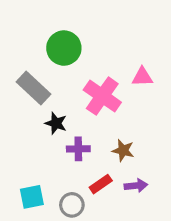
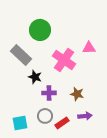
red rectangle: (101, 184) -> (62, 123), moved
gray circle: (72, 205) -> (45, 116), moved

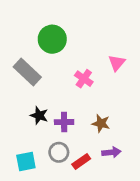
pink triangle: (89, 48) -> (117, 63), turned -48
pink cross: (64, 60) -> (84, 79), size x0.6
black star: (35, 77) -> (39, 115), moved

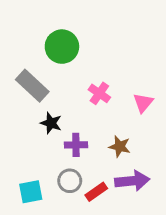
pink triangle: (117, 63) -> (143, 103), moved
black star: (39, 115) -> (51, 123), moved
purple arrow: (111, 152) -> (132, 181), size x1.5

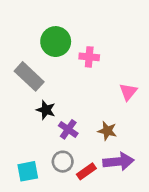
pink cross: (99, 93) -> (89, 57), moved, turned -30
purple cross: (76, 145) -> (68, 129), turned 36

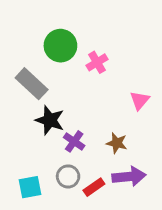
pink cross: (89, 57) -> (97, 62), turned -36
black star: (46, 110) -> (50, 120), size x1.4

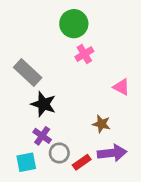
green circle: (60, 46) -> (74, 24), moved
pink triangle: (140, 100) -> (121, 87), turned -42
purple cross: (74, 141) -> (42, 136), moved

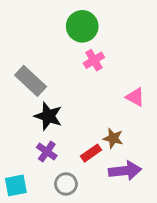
gray circle: (59, 153) -> (66, 184), moved
cyan square: (26, 162) -> (16, 185), moved
red rectangle: (82, 162) -> (91, 153), moved

